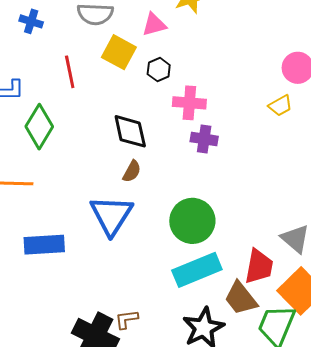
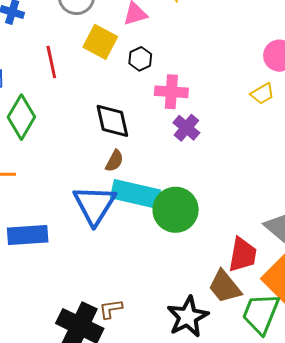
purple cross: (204, 139) -> (186, 128), turned 32
cyan rectangle: (197, 270) -> (135, 194), moved, turned 36

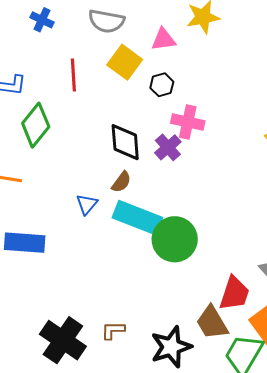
purple cross: (186, 128) -> (168, 147), moved
blue triangle: (95, 205) -> (87, 204), moved, size x0.5
brown L-shape: (111, 309) -> (113, 330), moved

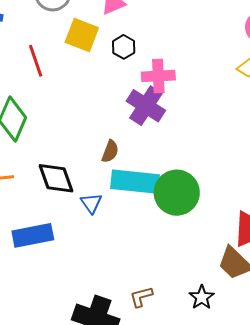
black diamond: (125, 142) -> (56, 178), moved
purple cross: (168, 147) -> (146, 106), size x1.4
blue triangle: (87, 204) -> (91, 203), moved
black star: (171, 347) -> (202, 297), size x0.6

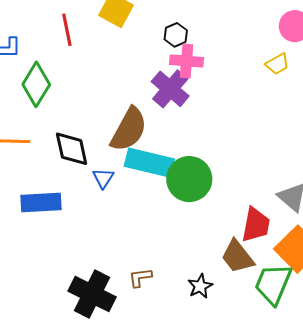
black hexagon: (124, 47) -> (176, 35), moved
brown semicircle: (110, 151) -> (129, 129), size x2.0

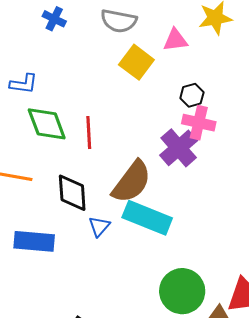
red line: (67, 30) -> (89, 133), moved
green diamond: (36, 84) -> (47, 124), turned -60
green circle: (189, 179) -> (182, 291), moved

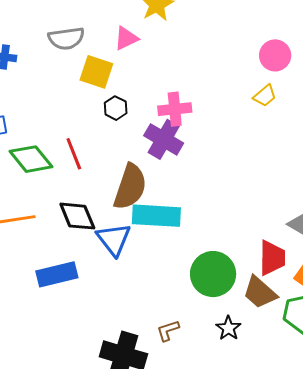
black hexagon: (192, 95) -> (116, 108), moved
blue triangle: (99, 226) -> (114, 239), size x1.6

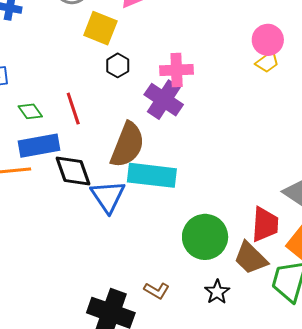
pink circle: (275, 55) -> (268, 40), moved
green diamond: (31, 159) -> (30, 111), size x0.6
blue rectangle: (57, 274) -> (39, 146), moved
brown L-shape: (168, 330) -> (157, 291), turned -135

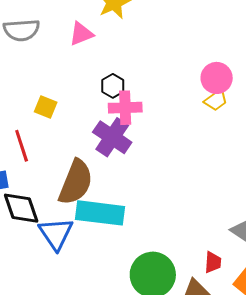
yellow square: (100, 28) -> (46, 107), moved, size x0.7
black hexagon: (118, 65) -> (113, 86), moved
red trapezoid: (265, 224) -> (213, 262), size x0.6

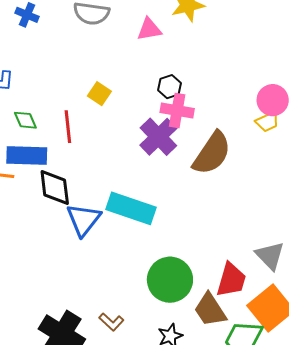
brown semicircle: (76, 182) -> (212, 153), moved
red trapezoid: (213, 262) -> (231, 280), size x1.6

